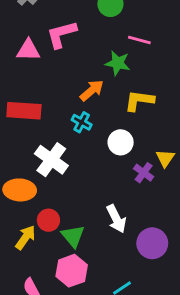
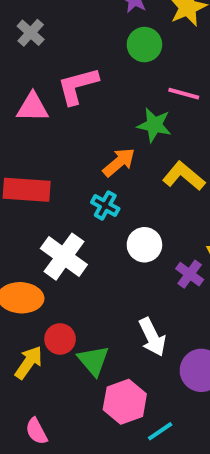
yellow L-shape: (139, 101) -> (184, 176), turned 32
white circle: (121, 142) -> (144, 245), moved
pink hexagon: (72, 271) -> (125, 402), moved

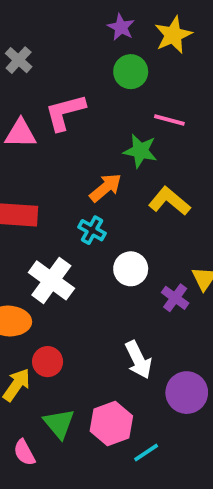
green triangle: (93, 361) -> (59, 423), moved

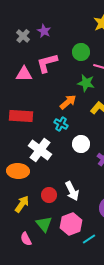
purple star: (121, 27) -> (44, 31), moved
green circle: (131, 72) -> (81, 52), moved
white arrow: (138, 360) -> (72, 191), moved
red circle: (48, 362) -> (49, 195), moved

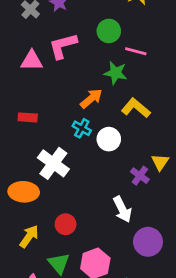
red rectangle: (21, 116) -> (28, 117), size x0.6
white circle: (81, 144) -> (109, 139), moved
white arrow: (72, 191) -> (122, 209), moved

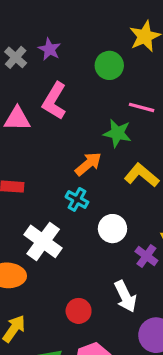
green circle: (109, 31) -> (109, 65), moved
pink L-shape: (63, 46) -> (54, 101), turned -44
white circle: (109, 139) -> (112, 229), moved
red circle: (66, 224) -> (79, 311), moved

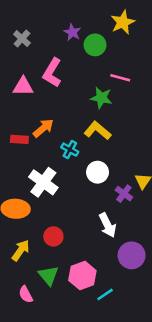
purple star: (50, 49) -> (72, 32), moved
orange arrow: (88, 164) -> (43, 128), moved
yellow L-shape: (142, 175) -> (98, 131), moved
red circle: (79, 311) -> (53, 236), moved

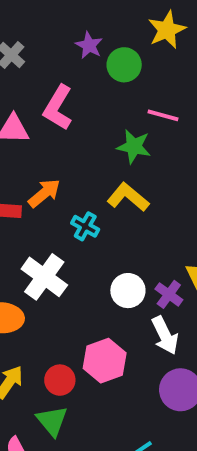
white circle: (98, 172) -> (128, 291), moved
white arrow: (108, 225) -> (165, 335), moved
red circle: (53, 236) -> (60, 380), moved
pink hexagon: (82, 276) -> (105, 361), moved

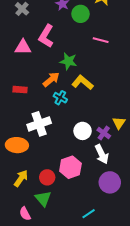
green star: (134, 147) -> (68, 61), moved
orange arrow: (44, 193) -> (51, 79), moved
white cross: (44, 277) -> (39, 124), turned 35

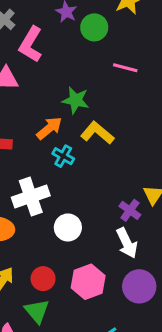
pink L-shape: (46, 36) -> (31, 44), moved
white circle: (83, 131) -> (68, 227), moved
pink hexagon: (70, 167) -> (88, 282), moved

